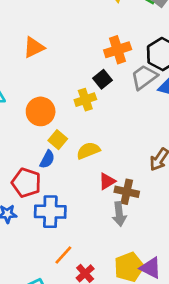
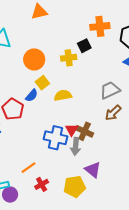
gray trapezoid: (144, 77) -> (110, 90), moved
red triangle: (107, 181) -> (72, 130), moved, turned -40
blue cross: (50, 212) -> (56, 138), moved
purple triangle: (151, 268) -> (93, 170), moved

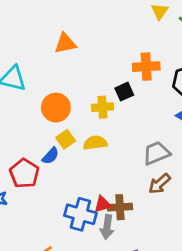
yellow semicircle: (63, 95) -> (95, 143), moved
red triangle: (72, 130) -> (103, 204), turned 40
brown cross: (85, 131) -> (120, 207), turned -30

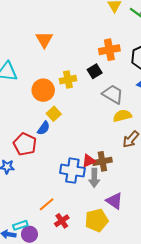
orange triangle: (65, 43) -> (44, 39), turned -42
yellow cross: (102, 107) -> (68, 80), moved
yellow semicircle: (95, 143) -> (122, 116), moved
gray trapezoid: (156, 153) -> (113, 94), moved, turned 60

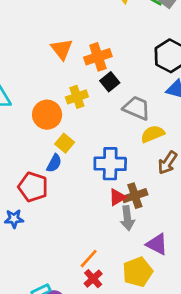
orange triangle: (44, 39) -> (62, 49), moved
orange cross: (109, 50) -> (98, 57), moved
blue cross: (72, 171) -> (110, 164), moved
orange line: (47, 204) -> (89, 259), moved

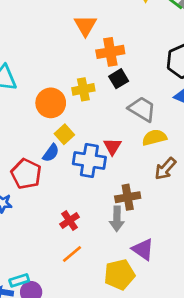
orange triangle: (62, 49) -> (85, 26), moved
blue cross: (110, 164) -> (89, 160), moved
red triangle: (117, 197) -> (112, 146), moved, turned -36
red cross: (93, 279) -> (70, 221), moved

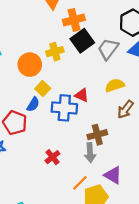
black square: (119, 79) -> (82, 41), size x1.5
gray trapezoid: (142, 109) -> (108, 49), moved, turned -80
red triangle: (112, 146) -> (82, 95), turned -32
orange line: (72, 254) -> (80, 183), moved

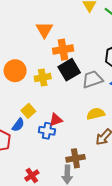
gray trapezoid: (108, 49) -> (92, 79), turned 30
orange circle: (30, 65) -> (15, 71), moved
red triangle: (82, 95) -> (56, 120), moved, turned -48
blue cross: (64, 108) -> (47, 131), size x0.7

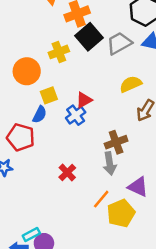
orange circle: (15, 71) -> (27, 71), moved
yellow square: (28, 111) -> (49, 95), turned 32
blue cross: (47, 131) -> (76, 115), turned -35

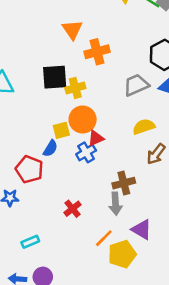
black square: (89, 37) -> (55, 77), moved, turned 32
orange circle: (27, 71) -> (83, 120), moved
cyan rectangle: (31, 234) -> (30, 242), moved

